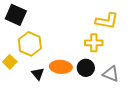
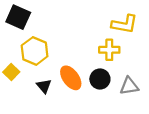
orange ellipse: (61, 67) -> (71, 78), turned 50
gray triangle: (111, 74) -> (129, 86), turned -30

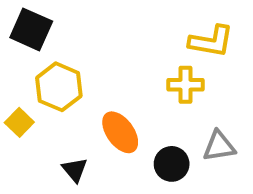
black circle: (100, 79) -> (172, 164), moved
black triangle: (44, 86) -> (75, 170), moved

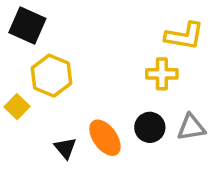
orange ellipse: (120, 132) -> (105, 138), moved
black circle: (172, 164) -> (150, 127), moved

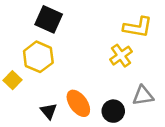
black square: (27, 26) -> (49, 19), moved
yellow cross: (162, 74) -> (121, 56), turned -35
black circle: (150, 127) -> (113, 111), moved

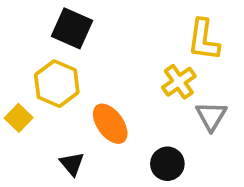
yellow L-shape: (138, 27) -> (204, 40), turned 88
gray triangle: (143, 96) -> (211, 116), moved, turned -50
orange ellipse: (78, 103) -> (110, 124), moved

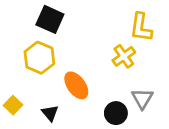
gray triangle: (211, 116) -> (142, 99), moved
yellow square: (19, 118) -> (13, 105), moved

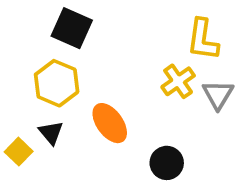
gray triangle: (142, 99) -> (218, 95), moved
black triangle: (50, 113) -> (51, 133), moved

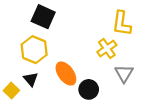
gray triangle: (218, 95) -> (124, 74), moved
black circle: (167, 163) -> (89, 89), moved

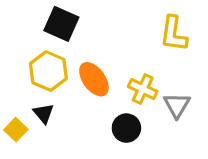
yellow cross: (107, 48) -> (143, 89), moved, turned -30
orange ellipse: (66, 74) -> (94, 79), moved

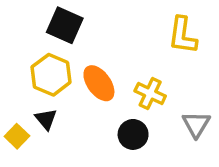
gray triangle: (177, 105) -> (196, 124), moved

